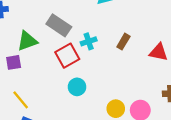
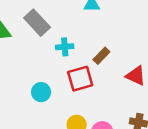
red square: (67, 56) -> (80, 79), moved

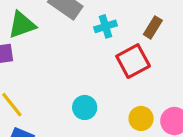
cyan circle: (41, 92) -> (85, 107), moved

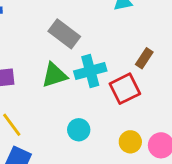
green triangle: (22, 25) -> (54, 75), moved
cyan cross: (106, 26) -> (90, 71), moved, size x1.5

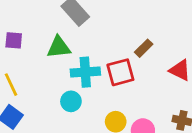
cyan cross: (90, 71) -> (85, 72), moved

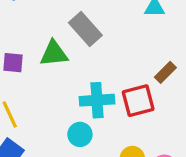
green triangle: (59, 47) -> (54, 54), moved

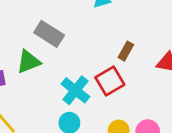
cyan cross: (97, 100) -> (75, 90), turned -32

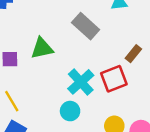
gray rectangle: (49, 34) -> (86, 26), moved

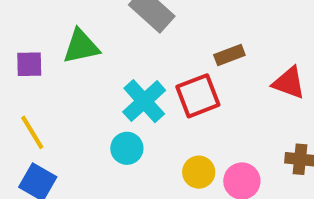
brown rectangle: (133, 54) -> (229, 55), turned 30

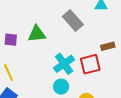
cyan circle: (127, 148) -> (61, 87), moved

